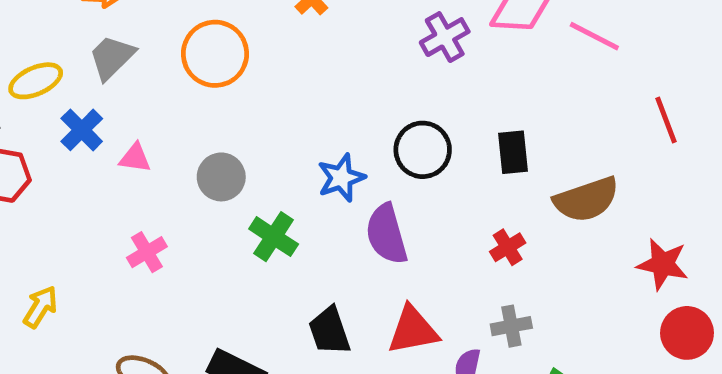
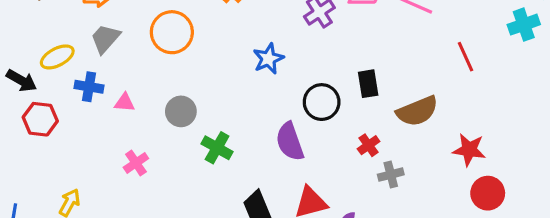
blue cross: (82, 130) -> (89, 87), turned -32
black circle: (423, 150) -> (322, 102), moved
blue star: (341, 178) -> (268, 59), moved
gray cross: (511, 326) -> (391, 175), moved

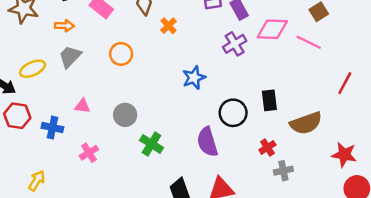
orange circle: (172, 32) -> (121, 54), size x0.7
red line: (466, 57) -> (345, 83), turned 50
blue cross: (89, 87) -> (52, 128), moved

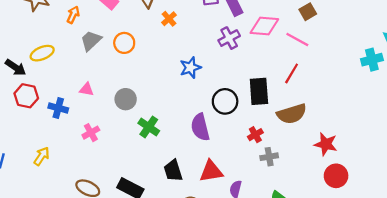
orange arrow: (64, 26) -> (73, 15), turned -70
gray trapezoid: (70, 56) -> (91, 41), moved
red line: (345, 83) -> (292, 73), moved
black rectangle: (269, 100) -> (259, 91), size x1.4

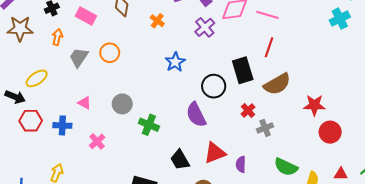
orange cross: (169, 19) -> (157, 21), moved
pink triangle: (87, 89) -> (85, 103), turned 32

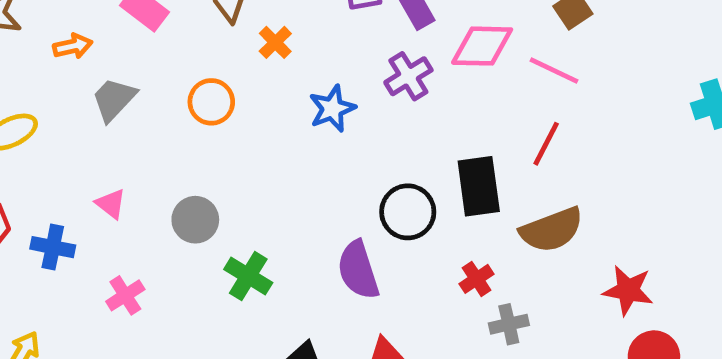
orange cross: (157, 21) -> (275, 42), moved
orange arrow: (57, 37) -> (73, 46), turned 56
orange circle: (110, 53) -> (211, 102), moved
blue star: (175, 62) -> (332, 109), moved

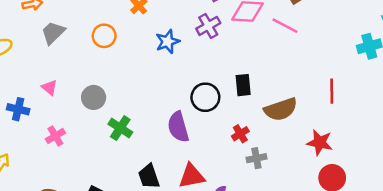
red line: (546, 144) -> (332, 91), moved, turned -30
black rectangle: (479, 186) -> (243, 85), size x0.7

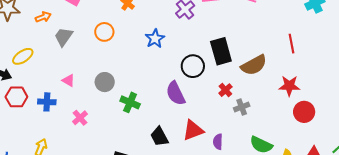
blue star: (168, 42) -> (155, 39), moved
black rectangle: (243, 85) -> (221, 51), size x1.5

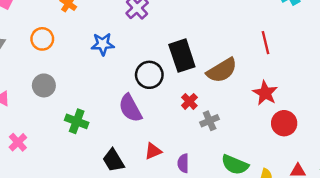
blue star: (155, 39) -> (103, 44), turned 30
gray circle: (105, 82) -> (44, 85), moved
red star: (289, 86) -> (265, 93), turned 30
red triangle: (193, 130) -> (153, 151), size x0.7

